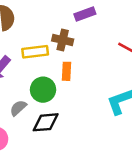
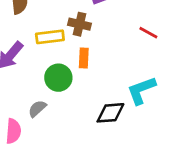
gray semicircle: (18, 108) -> (37, 109), moved
black diamond: (46, 122) -> (110, 113), moved

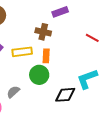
yellow rectangle: (50, 37) -> (22, 52), moved
green circle: (58, 78) -> (39, 75), moved

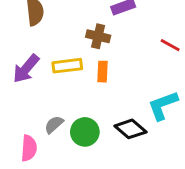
green circle: (39, 75) -> (85, 132), moved
black diamond: (65, 95) -> (130, 129), turned 45

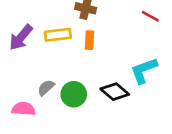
pink semicircle: (29, 148) -> (24, 109), turned -90

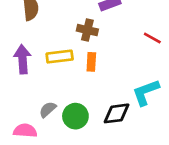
purple arrow: (21, 37) -> (23, 59), turned 136
black diamond: (115, 92) -> (117, 113), turned -48

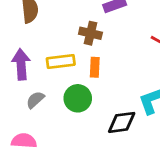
gray semicircle: (48, 109) -> (35, 100), moved
green circle: (75, 116) -> (78, 98), moved

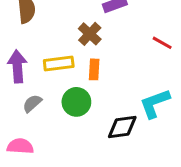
brown cross: (90, 33) -> (90, 34), turned 30

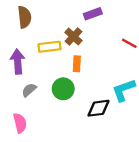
yellow rectangle: (59, 63) -> (50, 47), moved
pink semicircle: (20, 146) -> (20, 123), turned 72

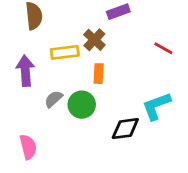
gray semicircle: (29, 90) -> (54, 99), moved

